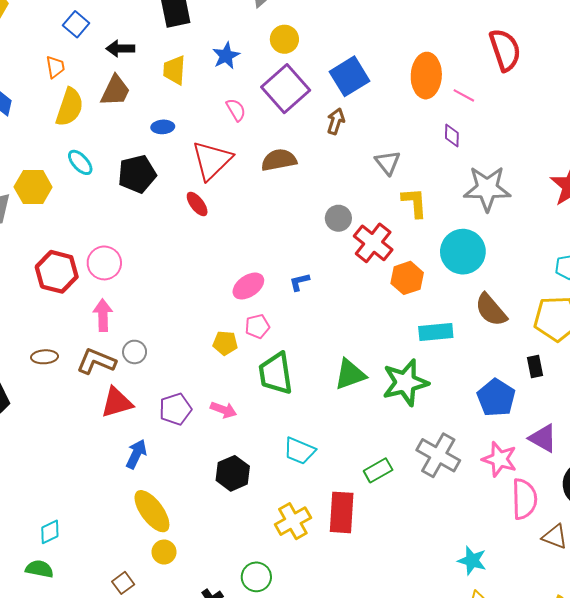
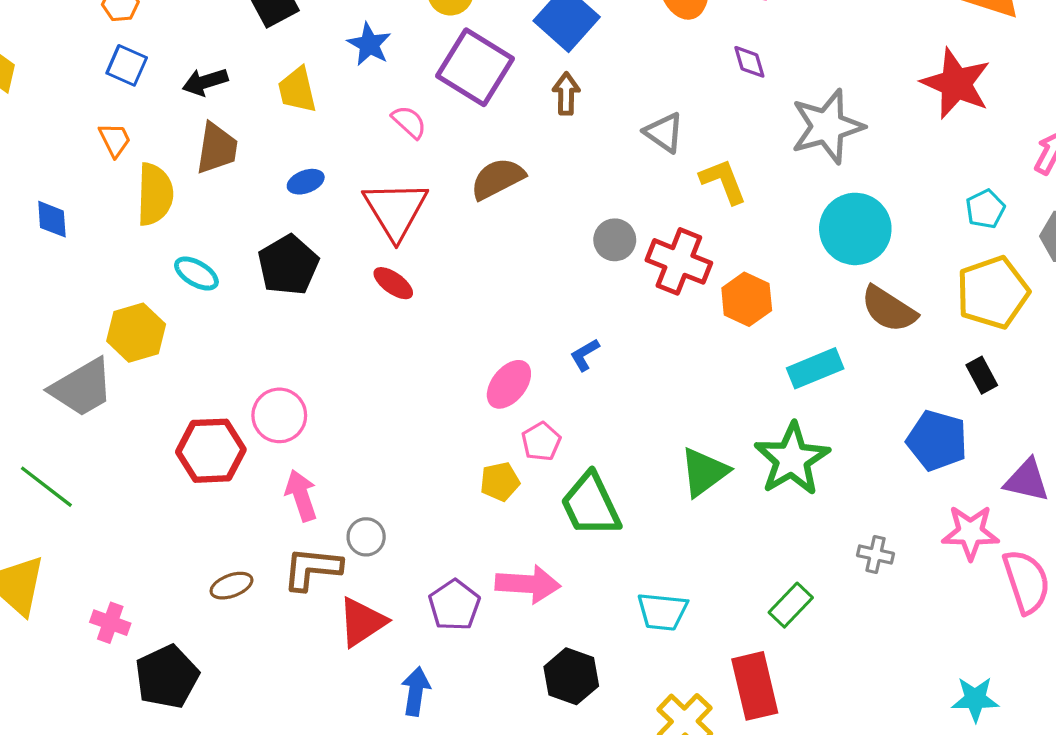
cyan circle: (463, 252) -> (855, 229), moved
pink arrow: (223, 410) -> (528, 584), size x1.5
gray cross: (438, 455) -> (875, 554), size x0.5

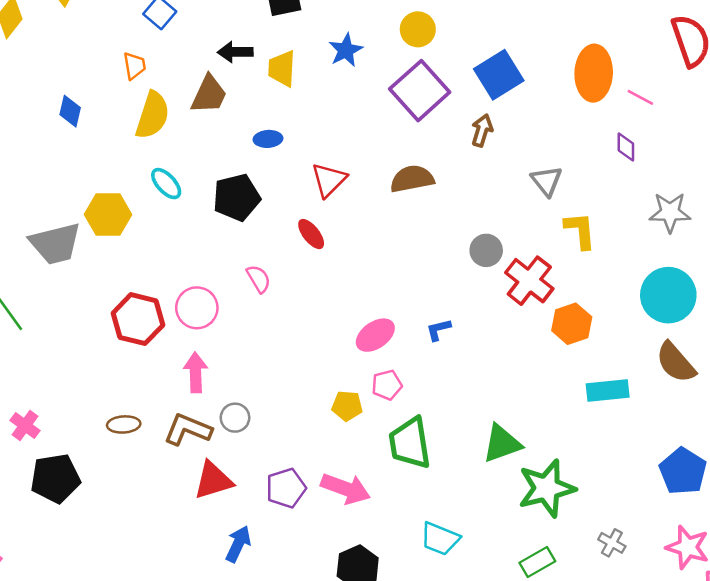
black arrow: (205, 82) -> (235, 52), moved
pink semicircle: (409, 122) -> (259, 279), moved
gray star: (827, 126) -> (670, 212), size x0.7
red triangle: (395, 210) -> (329, 180), size x0.7
green star: (792, 459) -> (547, 488), moved

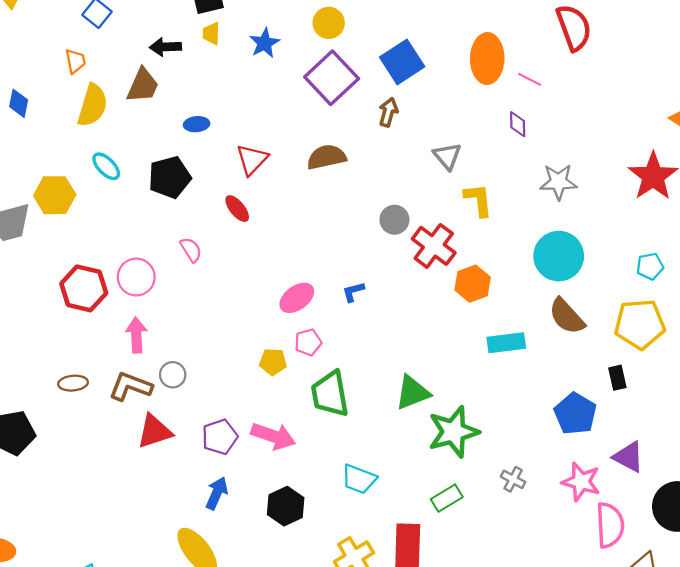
yellow trapezoid: (282, 69) -> (211, 33), moved, size x0.7
blue arrow: (238, 544) -> (217, 493), moved

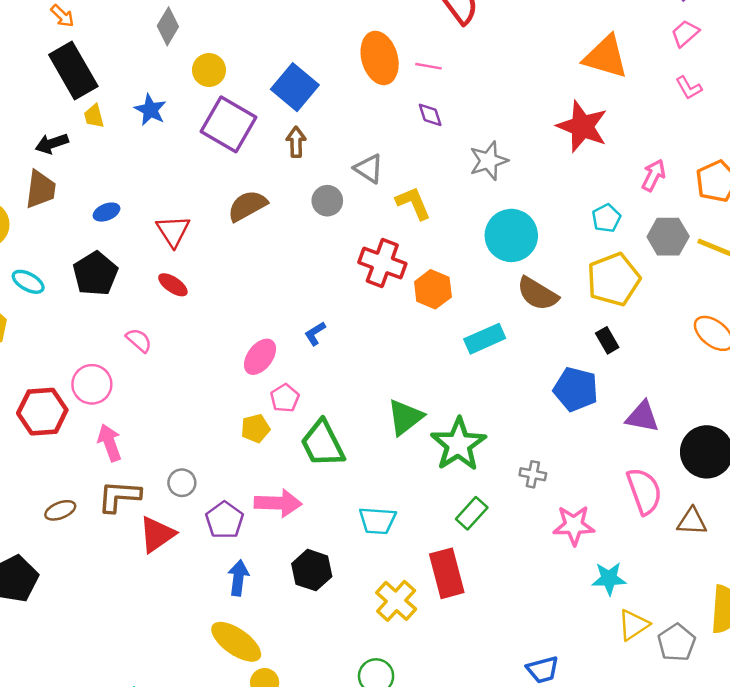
gray circle: (394, 220) -> (327, 201), moved
gray circle: (173, 375) -> (182, 483), moved
pink star: (581, 482) -> (574, 525), moved

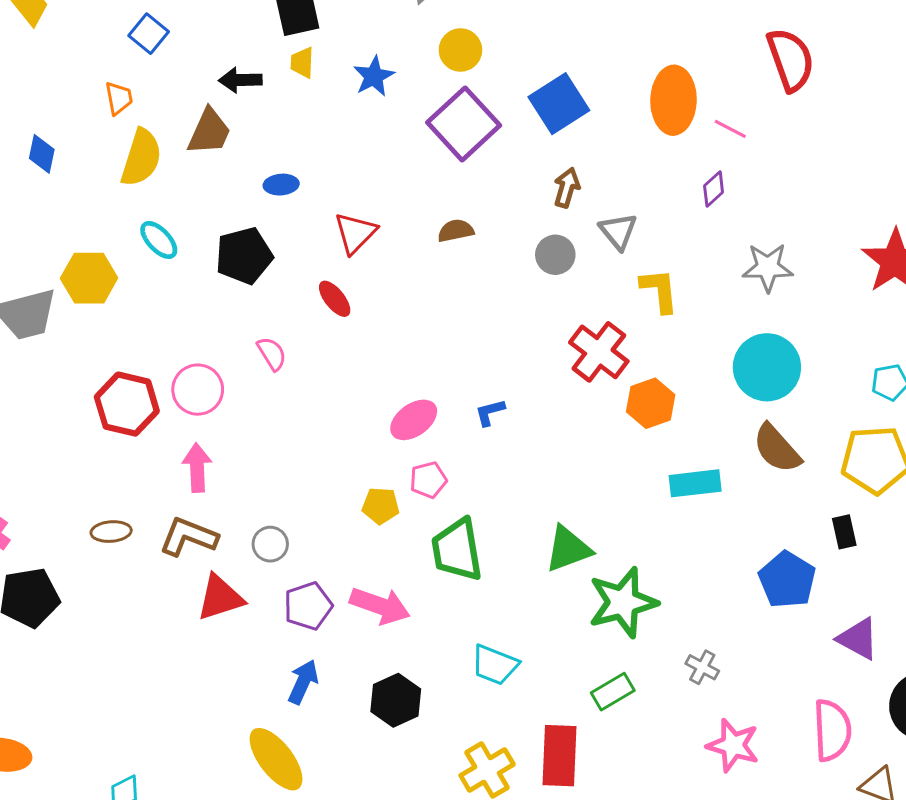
purple diamond: (430, 115) -> (714, 189), turned 48
brown arrow: (296, 142) -> (567, 188), moved
brown semicircle: (247, 206) -> (456, 231), size x0.7

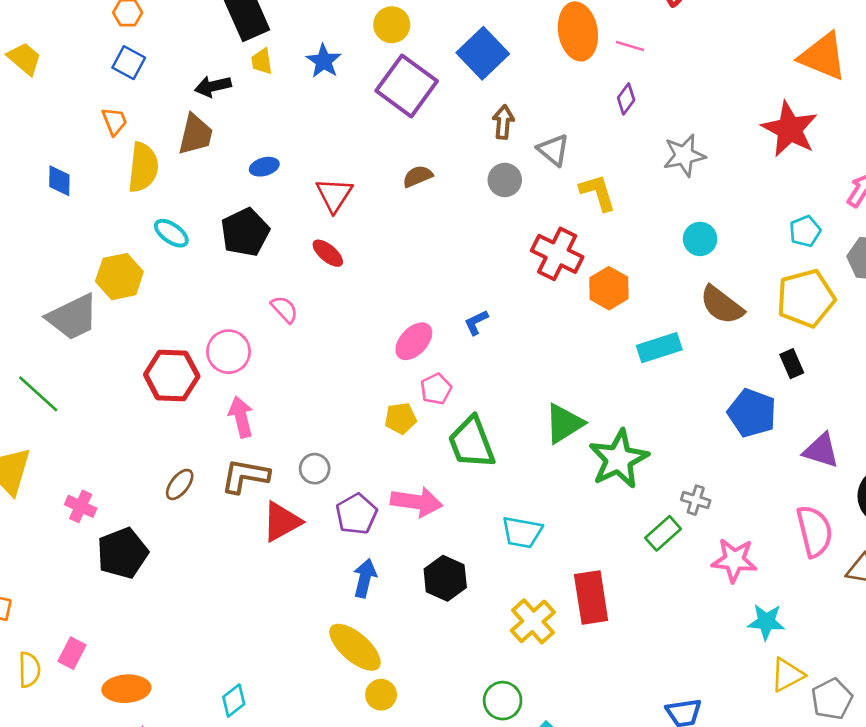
cyan circle: (767, 367) -> (700, 239), size x0.6
brown ellipse: (111, 532) -> (180, 484), turned -36
green rectangle: (613, 692) -> (663, 533), moved

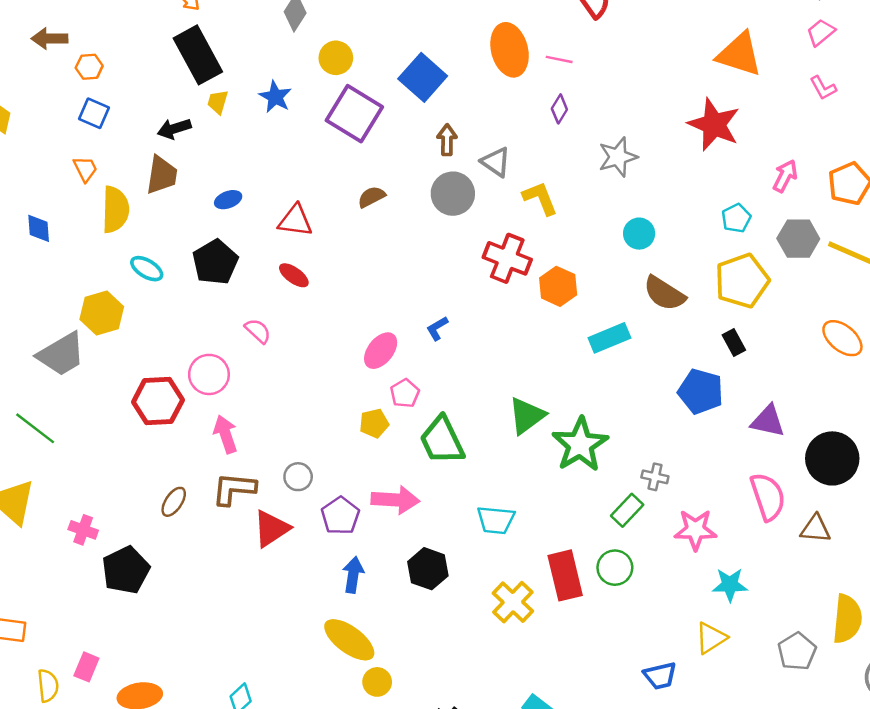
yellow trapezoid: (262, 61) -> (218, 102), turned 30
gray circle: (505, 180) -> (453, 194), size x1.4
red triangle: (334, 195) -> (295, 221), turned -51
yellow triangle: (787, 675) -> (711, 638), moved
green circle: (503, 701) -> (615, 568), moved

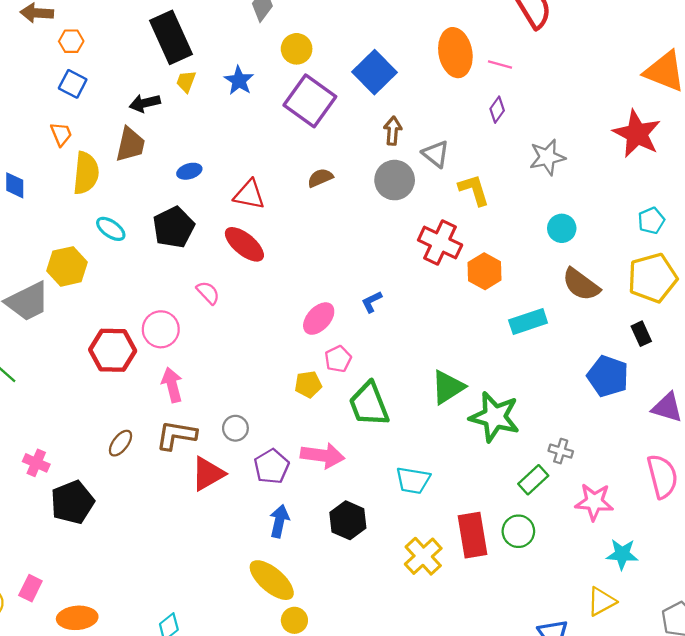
red ellipse: (294, 275) -> (244, 244), size x1.5
green star: (580, 445) -> (495, 417), turned -30

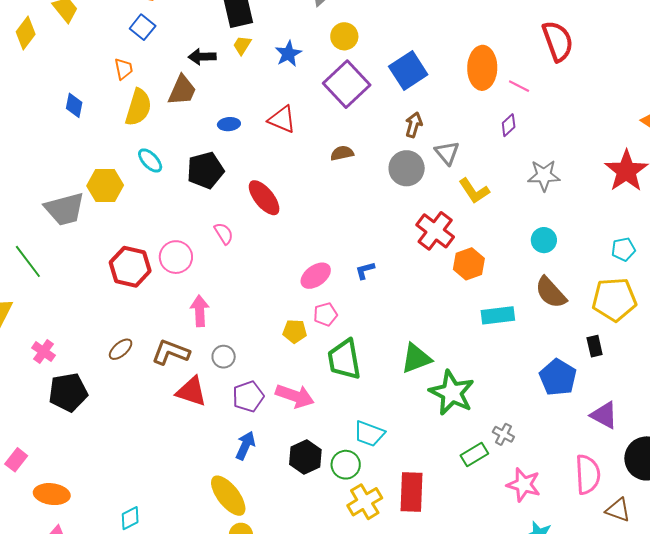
yellow L-shape: (474, 190) -> (474, 191), turned 152
red triangle: (249, 195) -> (282, 119), moved
pink arrow: (172, 385) -> (200, 311), moved
red triangle: (208, 474) -> (191, 391), turned 36
green circle: (518, 531) -> (346, 465), moved

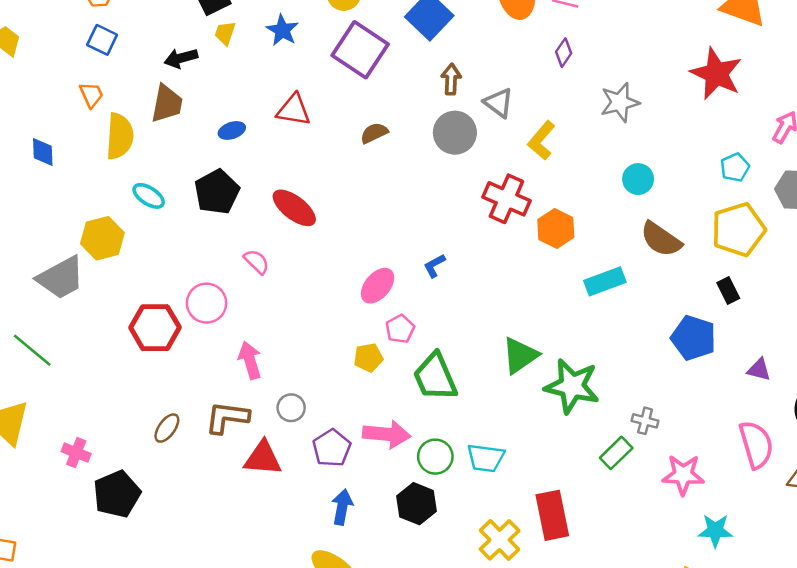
yellow L-shape: (474, 191) -> (541, 140), turned 88
purple triangle: (604, 415) -> (759, 370), size x0.7
green circle: (346, 465) -> (435, 457), moved

